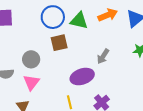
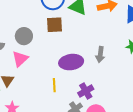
gray arrow: (103, 56) -> (100, 55), moved, turned -35

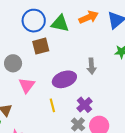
pink triangle: (20, 59) -> (27, 85), moved

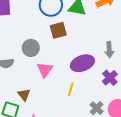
yellow line: (52, 105) -> (71, 89), turned 32
purple cross: (84, 105) -> (110, 78), moved

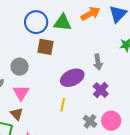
brown square: (58, 30) -> (46, 47), turned 30
pink triangle: (45, 70) -> (21, 93), moved

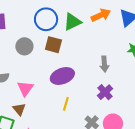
green triangle: (63, 23) -> (72, 22), turned -36
gray circle: (20, 67) -> (24, 46), moved
purple ellipse: (72, 78) -> (62, 76), moved

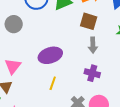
brown square: (53, 45) -> (89, 21), moved
purple cross: (105, 92) -> (92, 73), turned -35

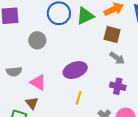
gray arrow: (93, 45) -> (117, 58), turned -49
pink triangle: (13, 66) -> (38, 82), turned -36

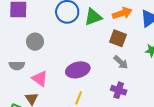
gray circle: (37, 40) -> (35, 42), moved

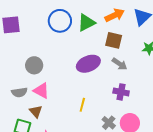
gray circle: (35, 42) -> (34, 65), moved
gray semicircle: (17, 65) -> (19, 92), moved
purple ellipse: (78, 70) -> (88, 64), moved

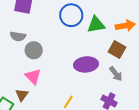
gray semicircle: (19, 92) -> (18, 36), moved

